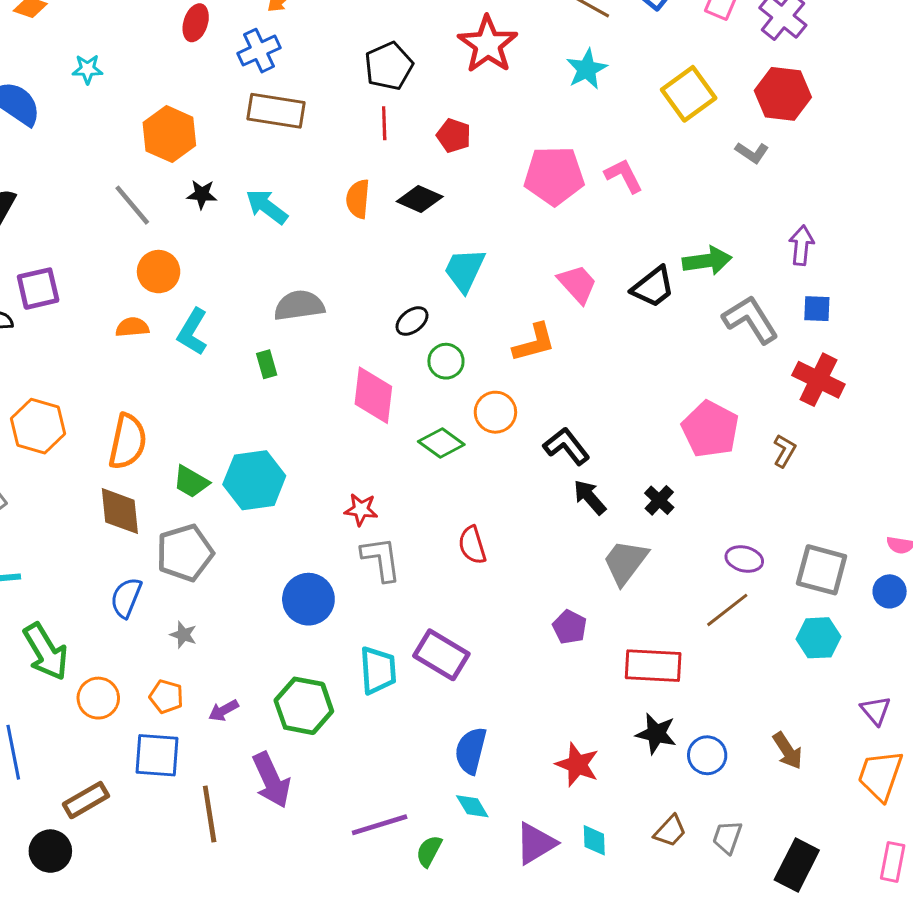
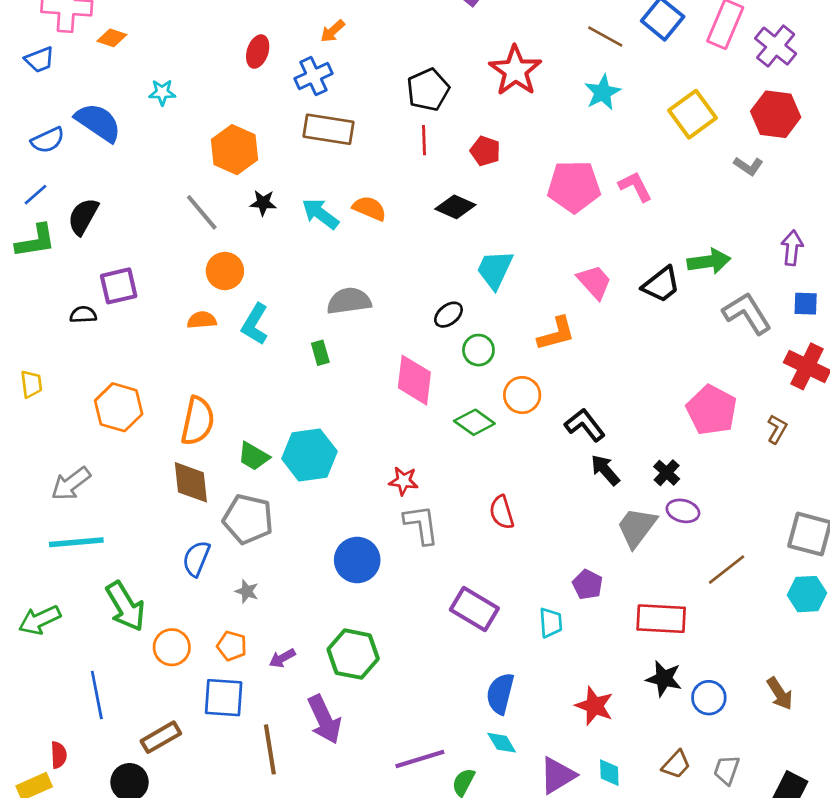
orange semicircle: (358, 199) -> (369, 208), moved, turned 108
gray pentagon: (185, 553) -> (248, 519), turned 30
purple ellipse: (744, 559) -> (683, 511), moved
cyan trapezoid: (378, 670) -> (551, 623), moved, size x0.7

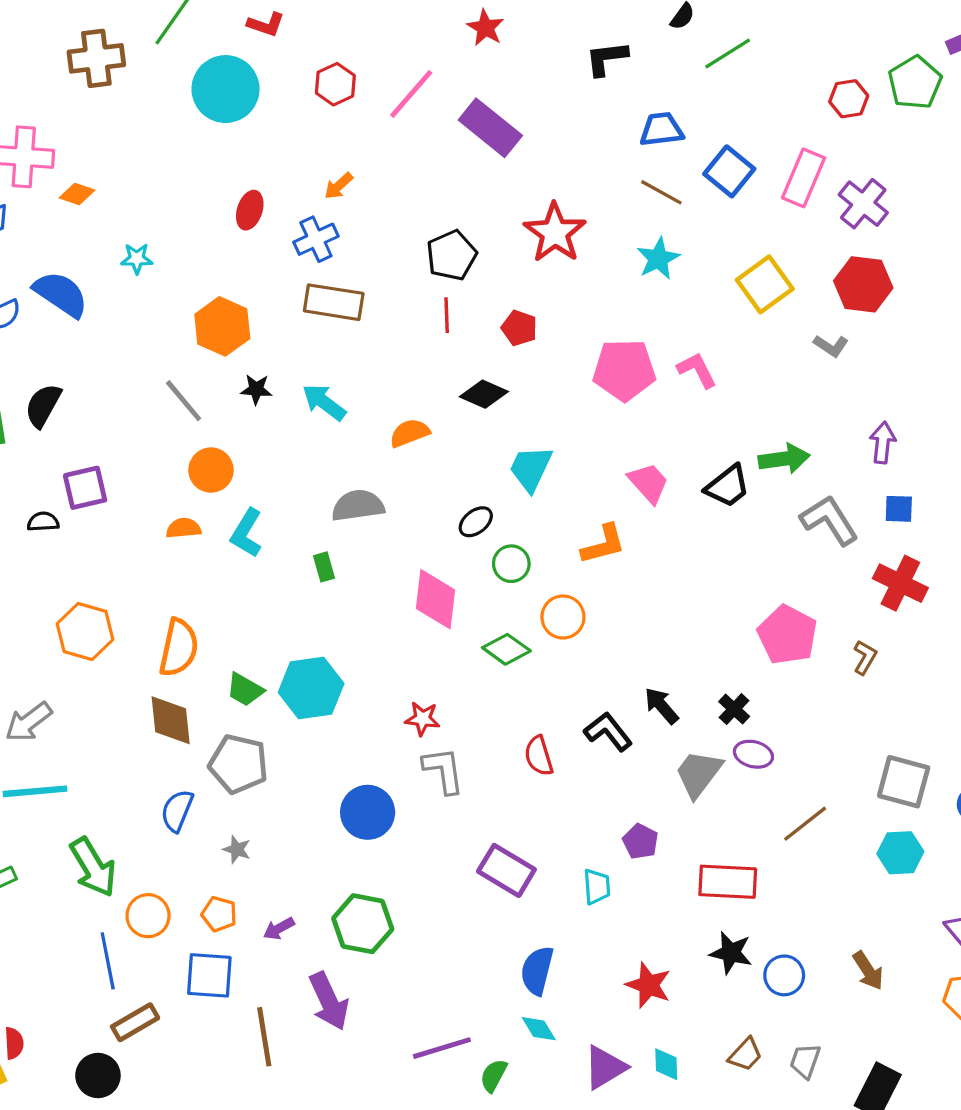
orange semicircle: (369, 208) -> (410, 433), moved, turned -44
black L-shape: (585, 425) -> (608, 732), moved
blue line: (97, 695) -> (108, 961), moved

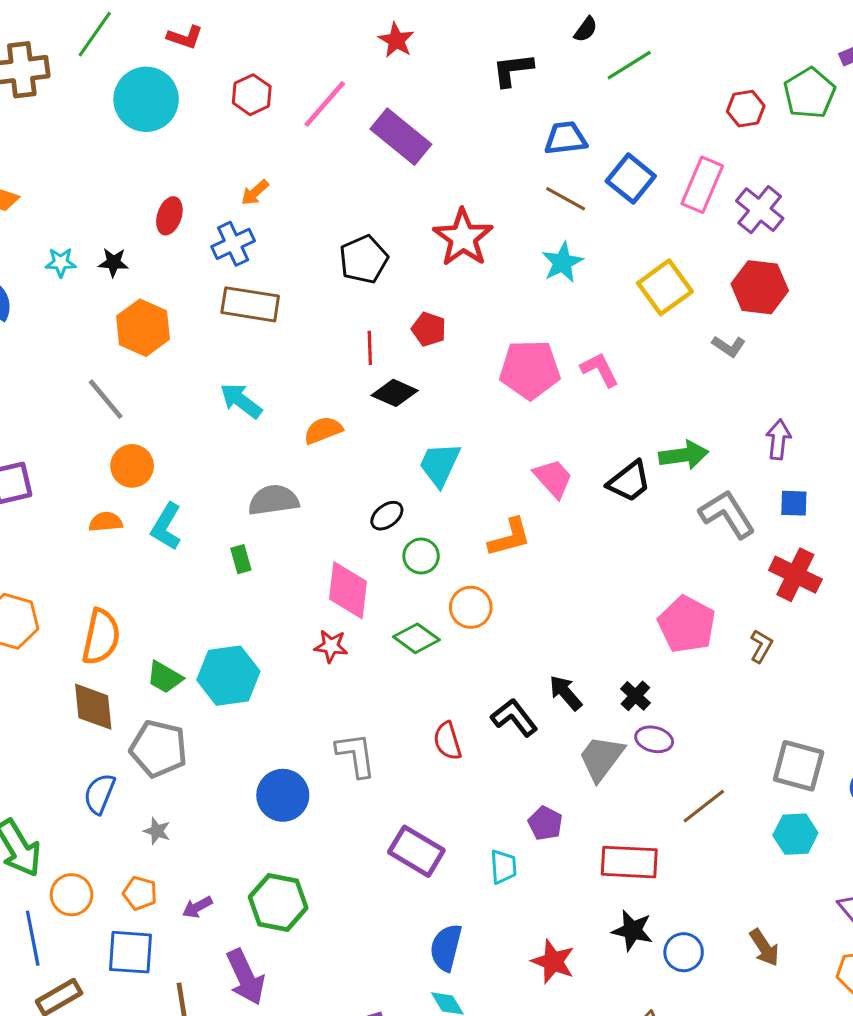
red line: (447, 315) -> (370, 348), moved
black star: (256, 389) -> (113, 262), moved
red star: (422, 719) -> (331, 646), moved

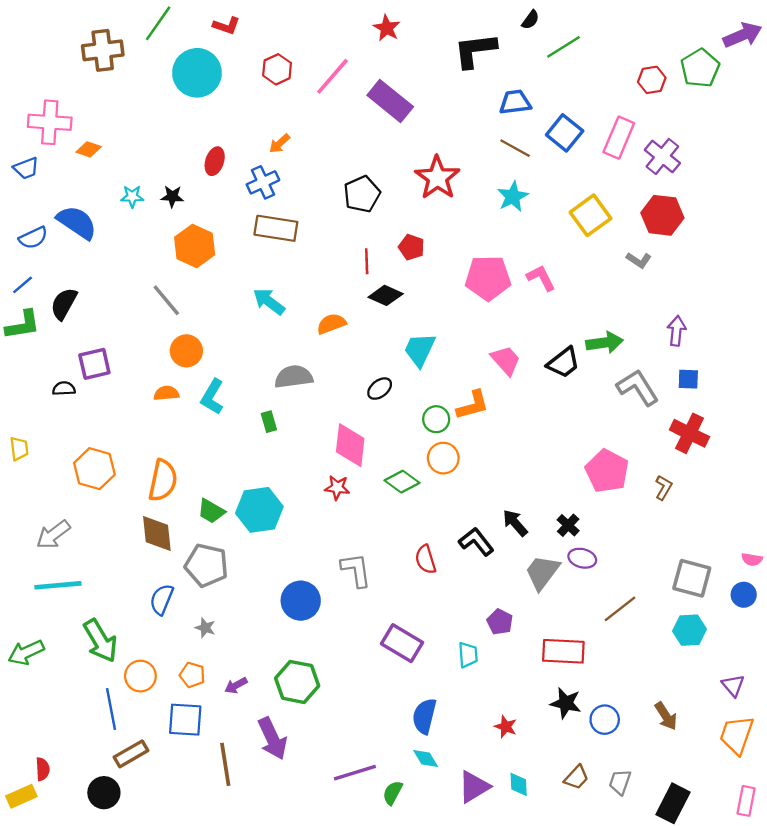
black L-shape: (513, 70) -> (475, 50), size x1.4
green circle: (421, 556) -> (436, 419), moved
red star: (553, 961) -> (506, 727), size x0.7

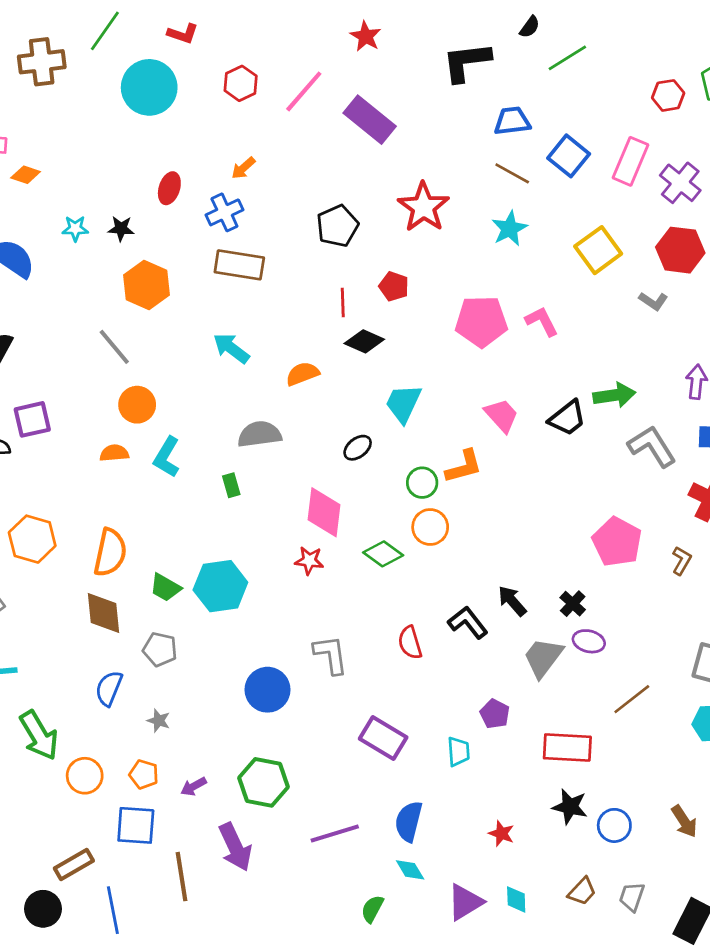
gray pentagon: (206, 565) -> (160, 649), size x0.7
blue line: (111, 709) -> (113, 910), moved
purple line: (355, 773) -> (335, 834), moved

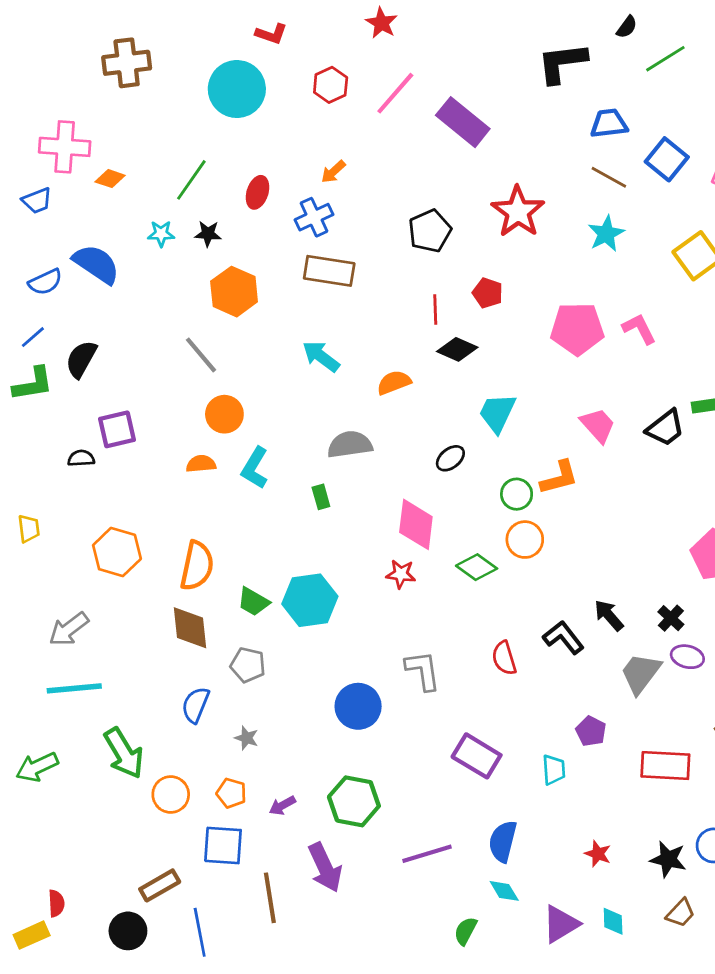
green line: (105, 31) -> (191, 180), moved
red star: (366, 36) -> (382, 23), moved
black star: (570, 807) -> (668, 859), moved

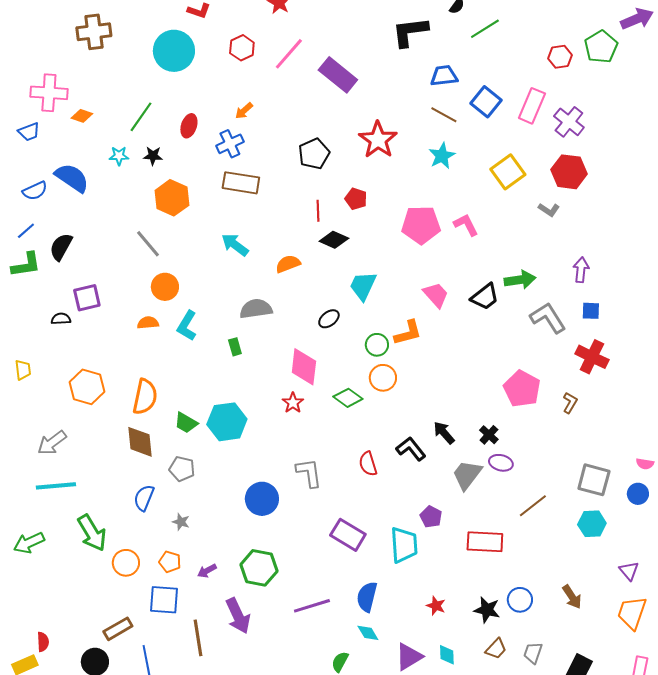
red star: (401, 574) -> (293, 403), turned 30
cyan trapezoid: (554, 770) -> (404, 545), size x1.6

